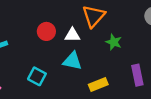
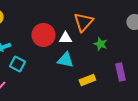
red circle: (46, 31) -> (43, 35), size x1.5
cyan square: (37, 76) -> (17, 64), moved

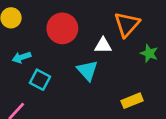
red circle: (43, 35) -> (62, 28), moved
cyan triangle: (65, 60) -> (87, 70), moved, turned 36

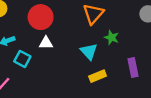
white triangle: (103, 45) -> (46, 43), moved
cyan triangle: (87, 70) -> (89, 51), moved

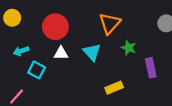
cyan triangle: (89, 51) -> (92, 52), moved
purple rectangle: (133, 68) -> (151, 68), moved

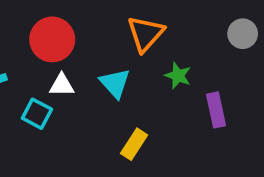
cyan square: (37, 70) -> (37, 114), moved
yellow rectangle: (114, 88) -> (134, 144), moved, turned -35

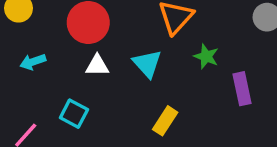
cyan square: (37, 114) -> (74, 114), moved

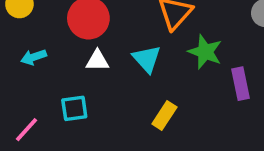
green star: (206, 56) -> (205, 52), size x1.4
cyan square: (74, 114) -> (74, 108), turned -36

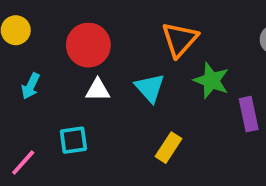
cyan arrow: (34, 57) -> (31, 86), turned -45

